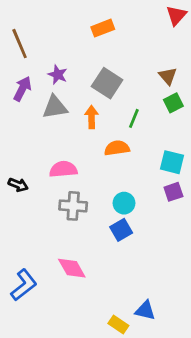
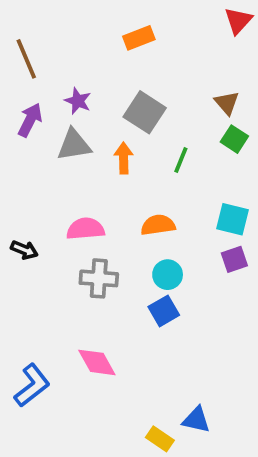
green square: (173, 103) -> (234, 139), turned -30
orange semicircle: (117, 148) -> (158, 225), moved

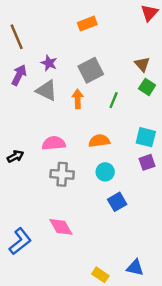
gray square: (145, 112) -> (91, 70), turned 30
gray triangle: (74, 145) -> (47, 91), turned 35
black arrow: (24, 250) -> (15, 156), turned -49
blue square: (164, 311) -> (117, 202), moved
blue triangle: (196, 420) -> (135, 268), moved

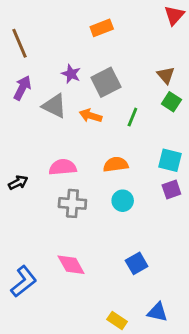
purple star: (49, 63) -> (71, 74), moved
orange arrow: (78, 99) -> (91, 116), turned -72
blue square: (117, 202) -> (137, 263), moved

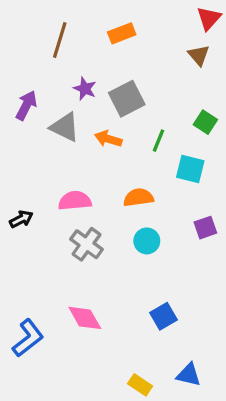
brown line: (20, 43) -> (60, 40), moved, turned 40
brown triangle: (166, 75) -> (199, 55), moved
cyan square: (170, 160) -> (190, 169), moved
gray cross: (72, 203) -> (87, 244), turned 32

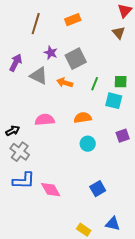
green square: (205, 122) -> (121, 82), moved, turned -32
gray cross: (87, 244) -> (20, 152), moved
blue L-shape: (28, 338) -> (24, 181), moved, turned 40

